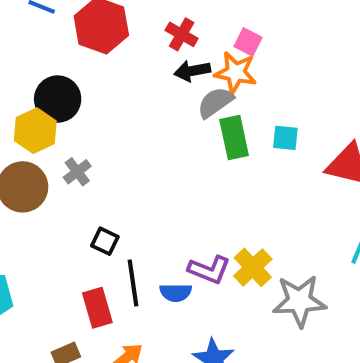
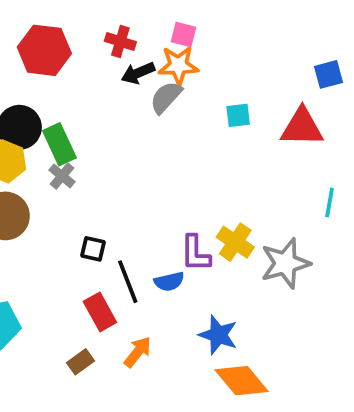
green rectangle: (234, 138) -> (59, 144), moved
gray cross: (77, 172) -> (62, 176), moved
purple L-shape: (209, 270) -> (195, 253), turned 81

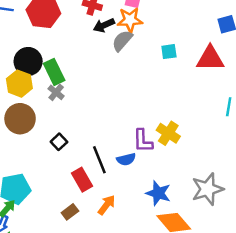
black square: (93, 249) -> (59, 142), moved, turned 35
gray star: (285, 263) -> (208, 189), moved

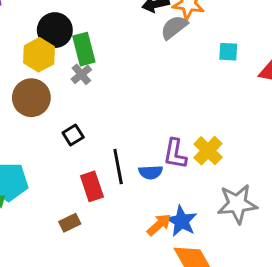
gray star: (208, 189) -> (237, 204), moved
orange arrow: (107, 205) -> (159, 225), moved

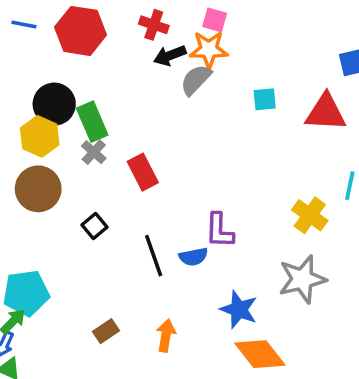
yellow cross: (208, 151) -> (310, 215), moved
red rectangle: (92, 186) -> (143, 172), moved
orange arrow: (159, 225) -> (166, 335), moved, turned -30

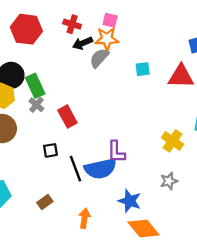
black square: (95, 226) -> (50, 150), moved, turned 32
blue semicircle: (193, 257) -> (100, 169), size x1.8
gray star: (302, 279) -> (169, 181), size x0.6
brown rectangle: (106, 331) -> (45, 202), moved

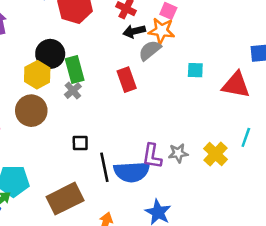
red rectangle: (67, 116) -> (127, 80), moved
gray star: (169, 181) -> (178, 153), moved
brown rectangle: (45, 202) -> (65, 199), size x2.0

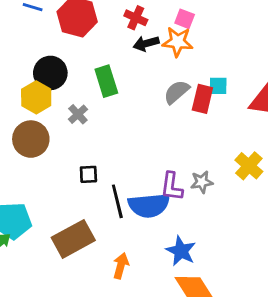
gray semicircle: (150, 50) -> (177, 92), moved
green rectangle: (75, 69) -> (106, 81), moved
red rectangle: (127, 80) -> (202, 99), moved, turned 35
yellow cross: (216, 154) -> (249, 166), moved

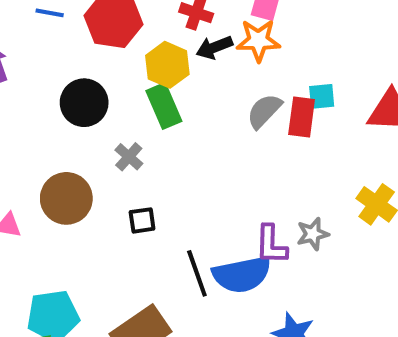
yellow hexagon: (36, 97) -> (167, 65), moved
black square: (88, 174) -> (142, 220), moved

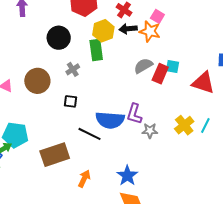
purple L-shape: (271, 245) -> (134, 114), moved
black line: (197, 273) -> (90, 134), turned -60
blue semicircle: (242, 274) -> (110, 120), moved

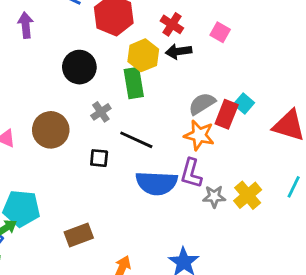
orange star: (150, 31) -> (199, 135), moved
cyan square: (173, 66) -> (244, 104), turned 32
yellow cross: (184, 125) -> (248, 195), moved
black line: (90, 134) -> (136, 140), moved
brown rectangle: (55, 155) -> (79, 235), size x0.7

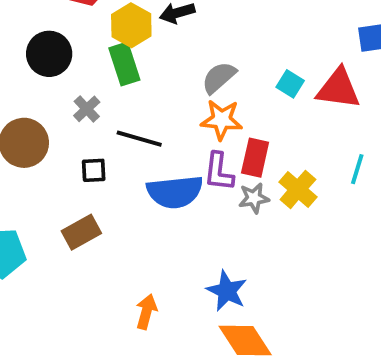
cyan square: (244, 104) -> (290, 84), moved
red rectangle: (227, 114) -> (255, 158), moved
brown rectangle: (79, 235) -> (81, 232), moved

